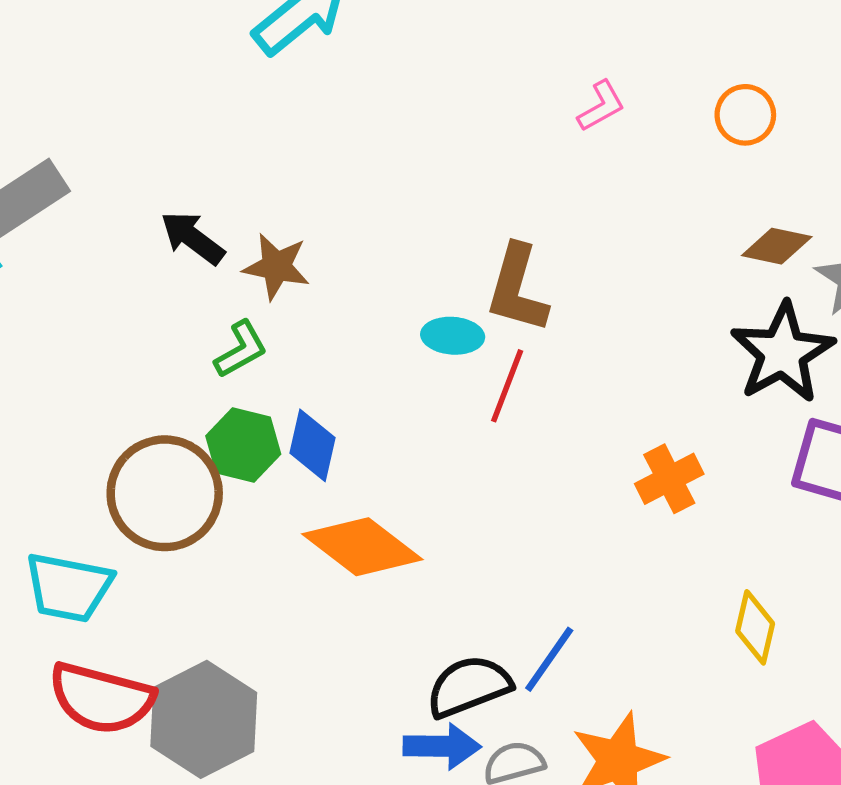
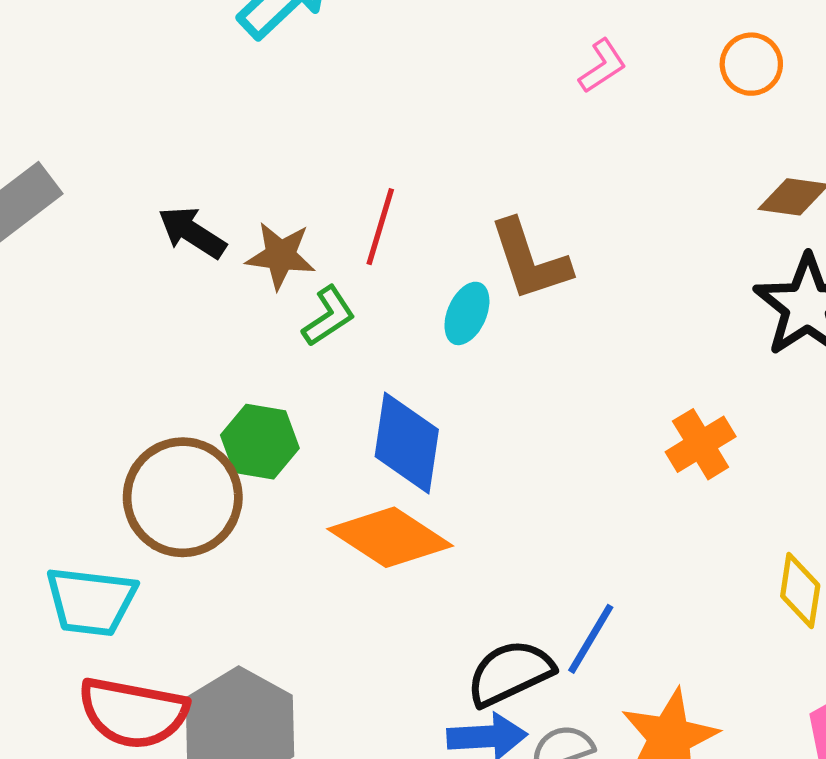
brown L-shape: (517, 289) -> (530, 260), turned -30
cyan ellipse: (453, 336) -> (467, 313), turned -66
green L-shape: (241, 349) -> (329, 316), moved
red line: (507, 386) -> (380, 227), moved
blue diamond: (312, 445) -> (407, 443), moved, size x1.4

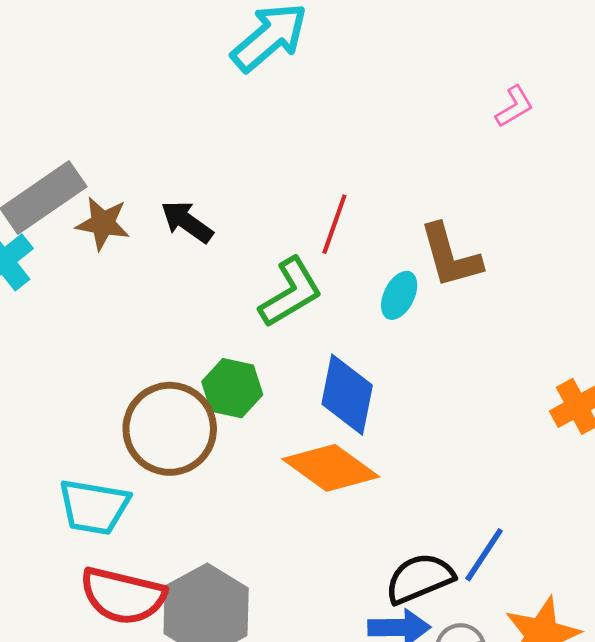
brown star: (280, 256) -> (103, 223), moved
green L-shape: (329, 316) -> (291, 292), size x1.5

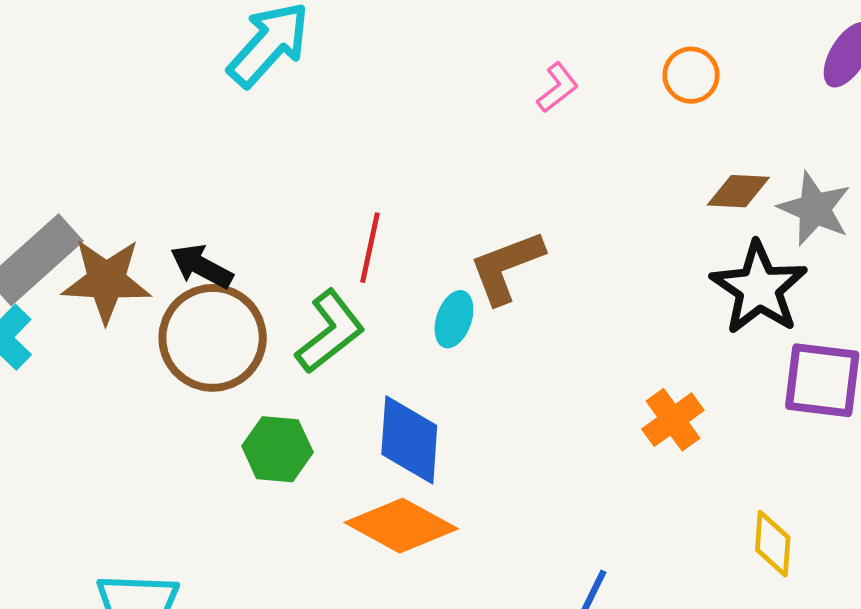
brown star: (103, 223) -> (106, 281), size x1.4
brown L-shape: (450, 256) -> (506, 267), turned 92
brown circle: (170, 429) -> (213, 338), moved

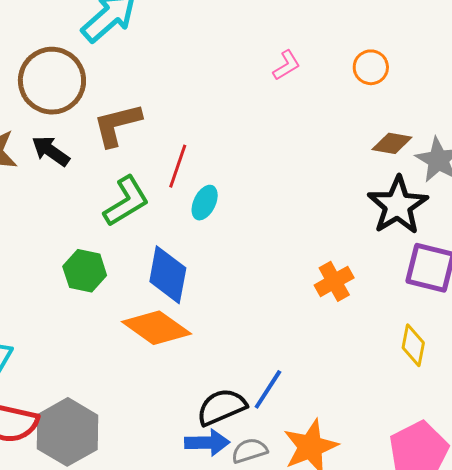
red line: (370, 248) -> (178, 166), moved
brown L-shape: (506, 267) -> (117, 125), moved
brown circle: (213, 338) -> (52, 81), moved
yellow diamond: (773, 544) -> (413, 345), moved

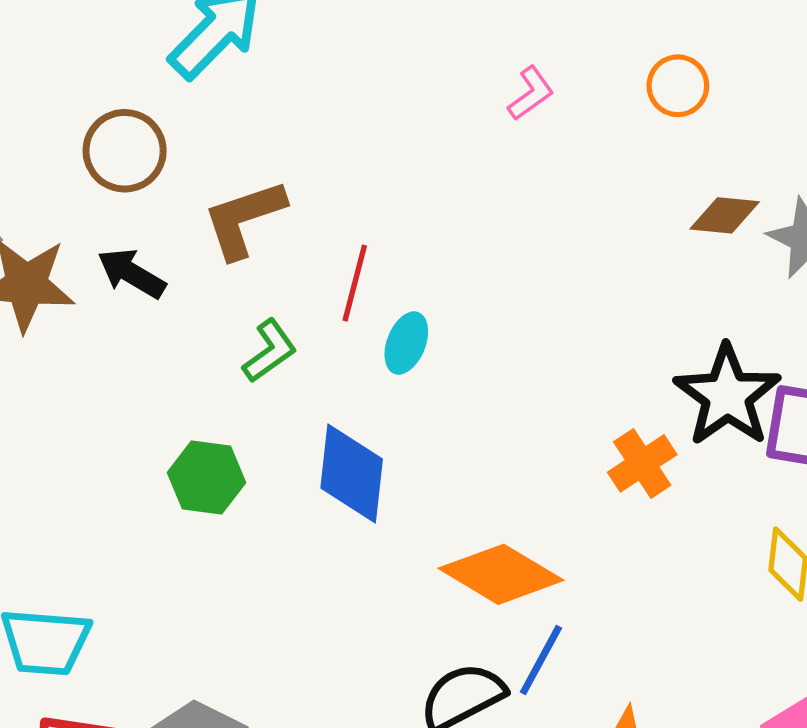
brown circle: (52, 81) -> (125, 151), size x0.7
green L-shape: (126, 201) -> (270, 351), size x0.7
black star: (398, 205) -> (727, 395), moved
orange diamond: (156, 328) -> (501, 574), moved

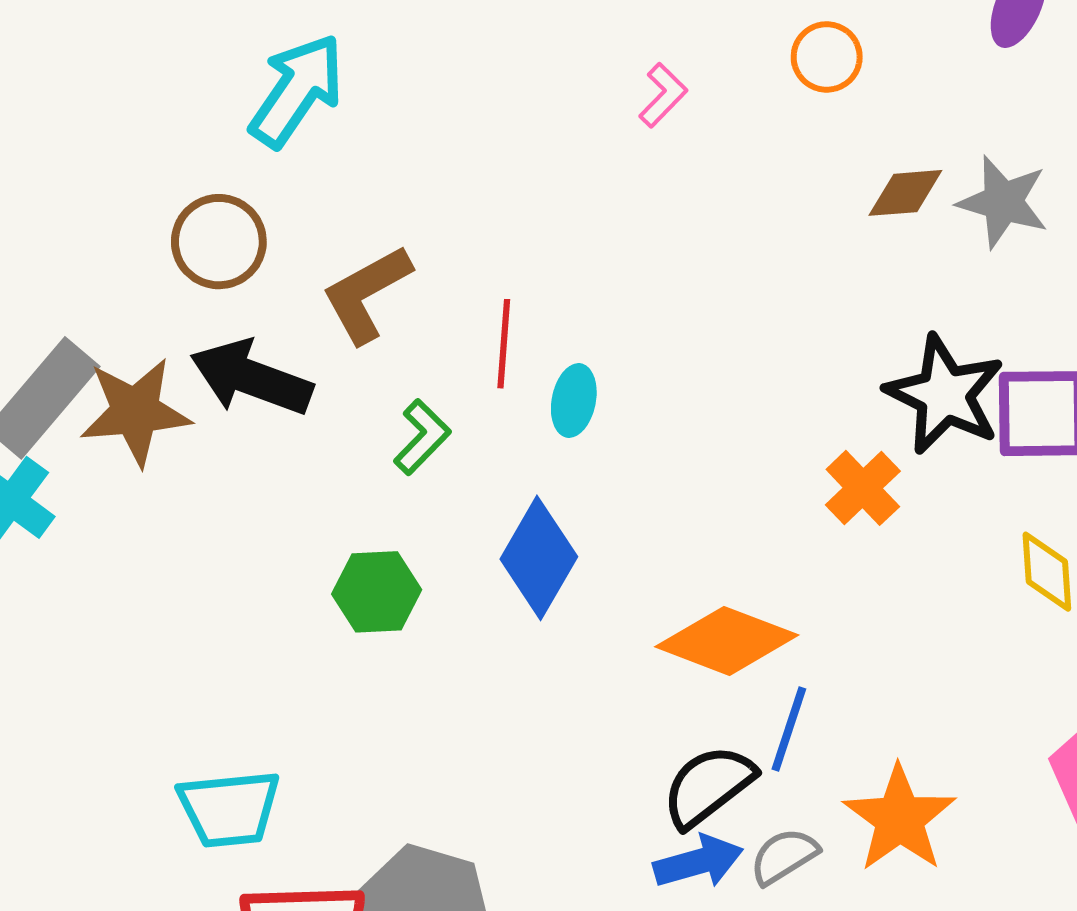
black arrow: (131, 273) -> (251, 378), size x1.5
blue diamond: (352, 473) -> (539, 558), turned 34

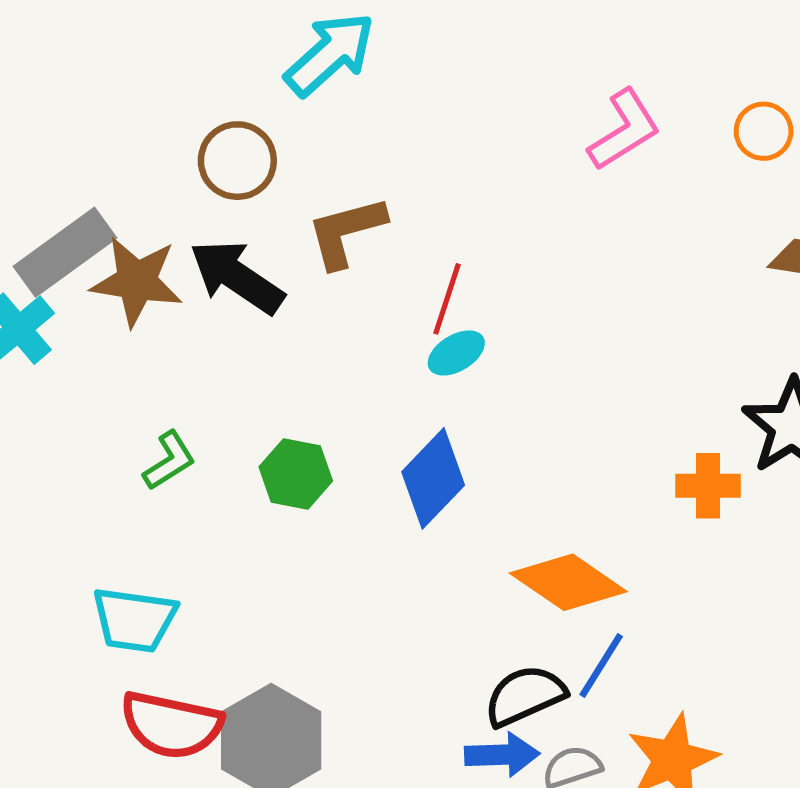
pink L-shape: (663, 95) -> (624, 130), size x1.6
cyan ellipse: (574, 401) -> (456, 353), moved, turned 34
green L-shape: (422, 437) -> (169, 461), moved
orange cross: (863, 488) -> (708, 486), turned 30

